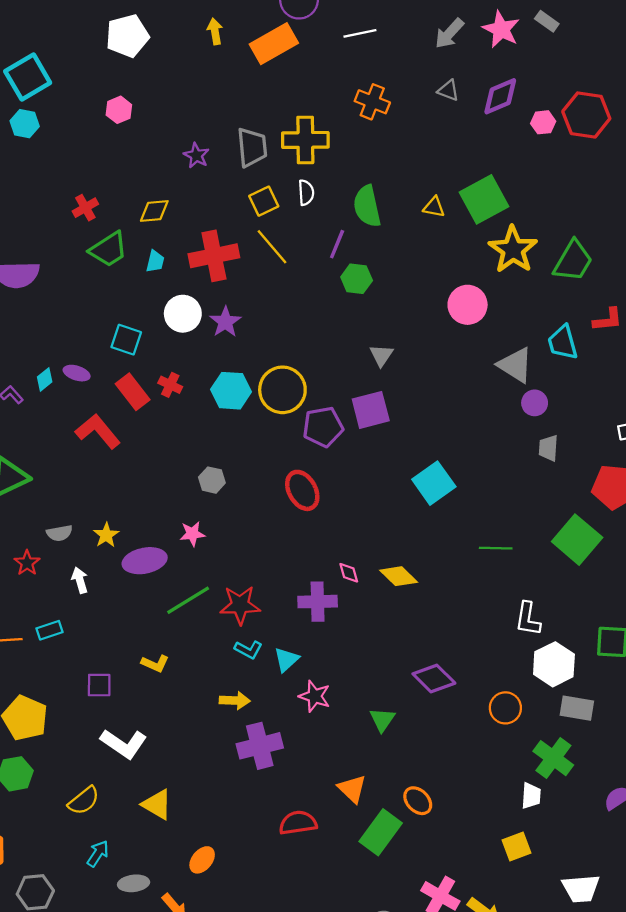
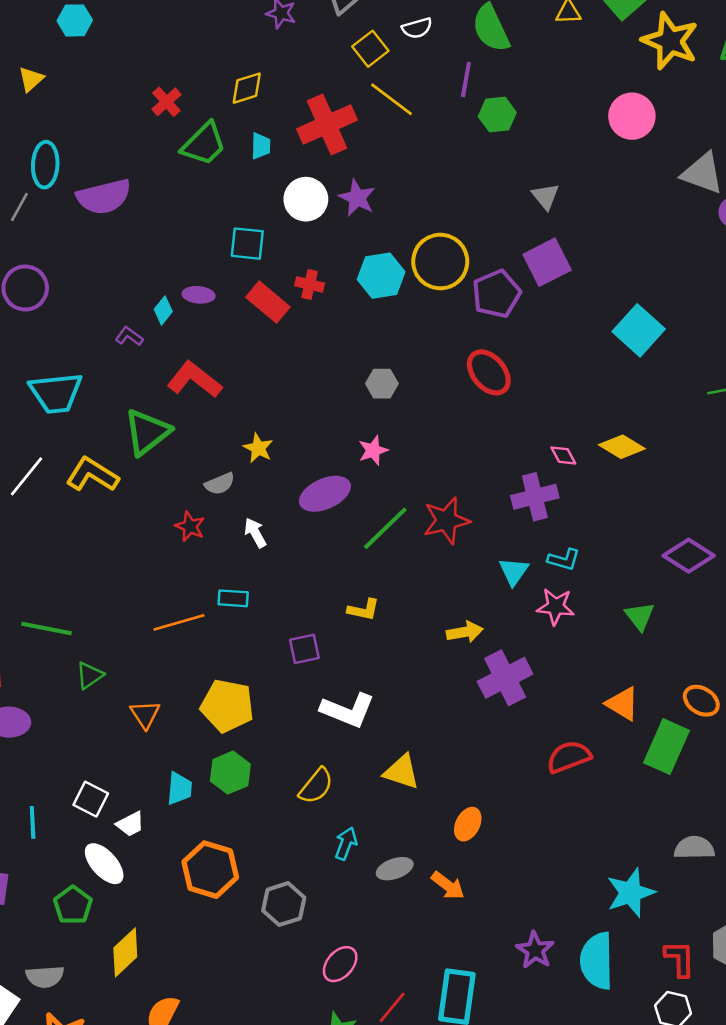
white semicircle: (306, 193) -> (417, 28), turned 90
red L-shape: (98, 431) -> (194, 380), moved
yellow star: (106, 535) -> (258, 448), moved
cyan rectangle: (50, 630) -> (233, 598), turned 35
cyan L-shape: (248, 650) -> (564, 560), moved

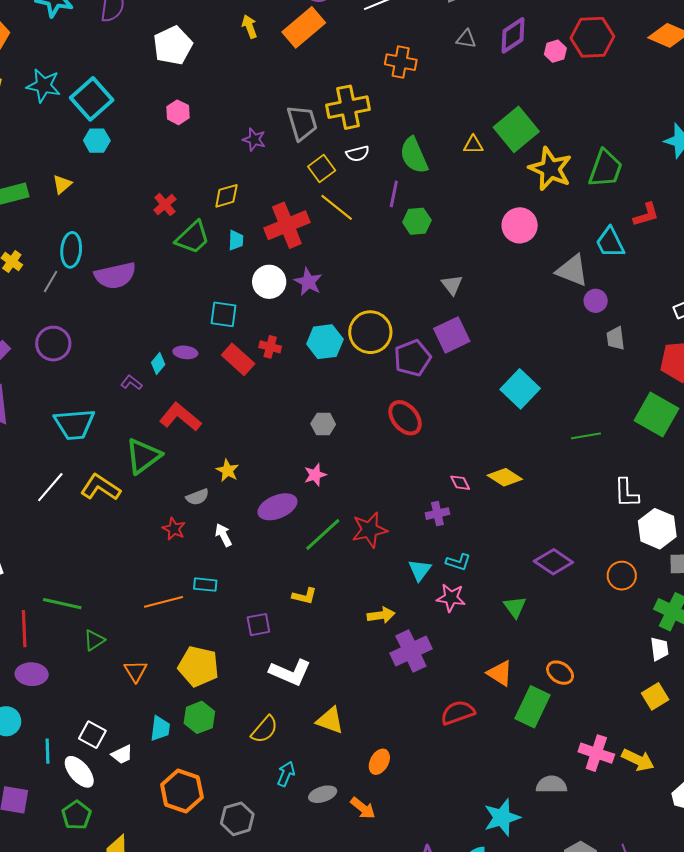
purple cross: (535, 497) -> (437, 514), size x0.7
white ellipse: (104, 864) -> (79, 772), moved

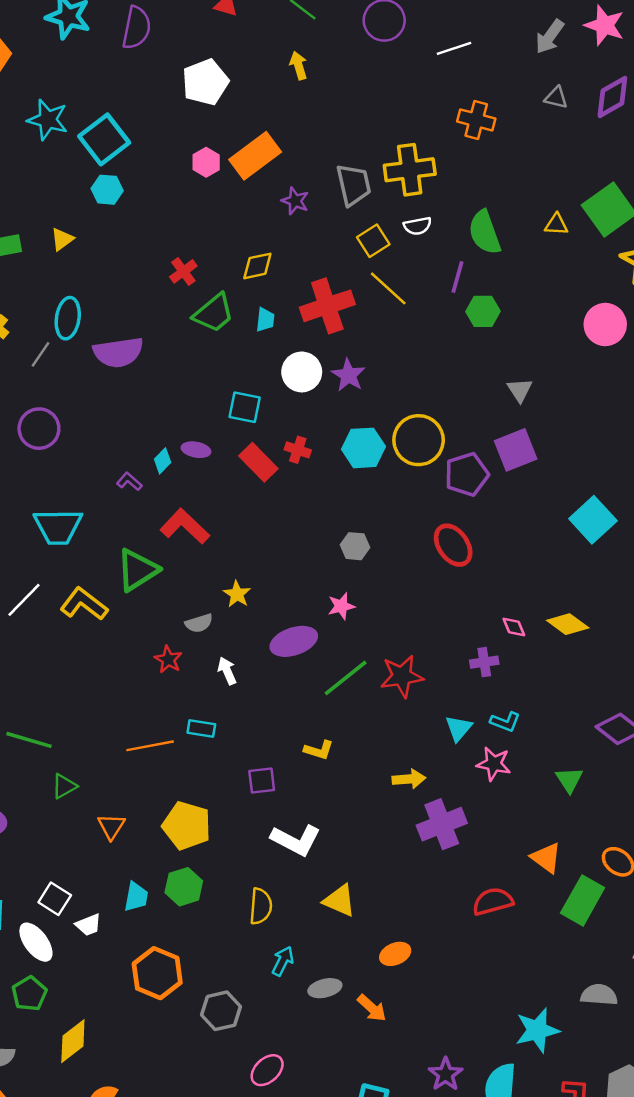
orange rectangle: (304, 27) -> (255, 156), moved
yellow semicircle: (265, 729) -> (261, 906), turned -40
orange ellipse: (379, 762) -> (395, 954), turned 35

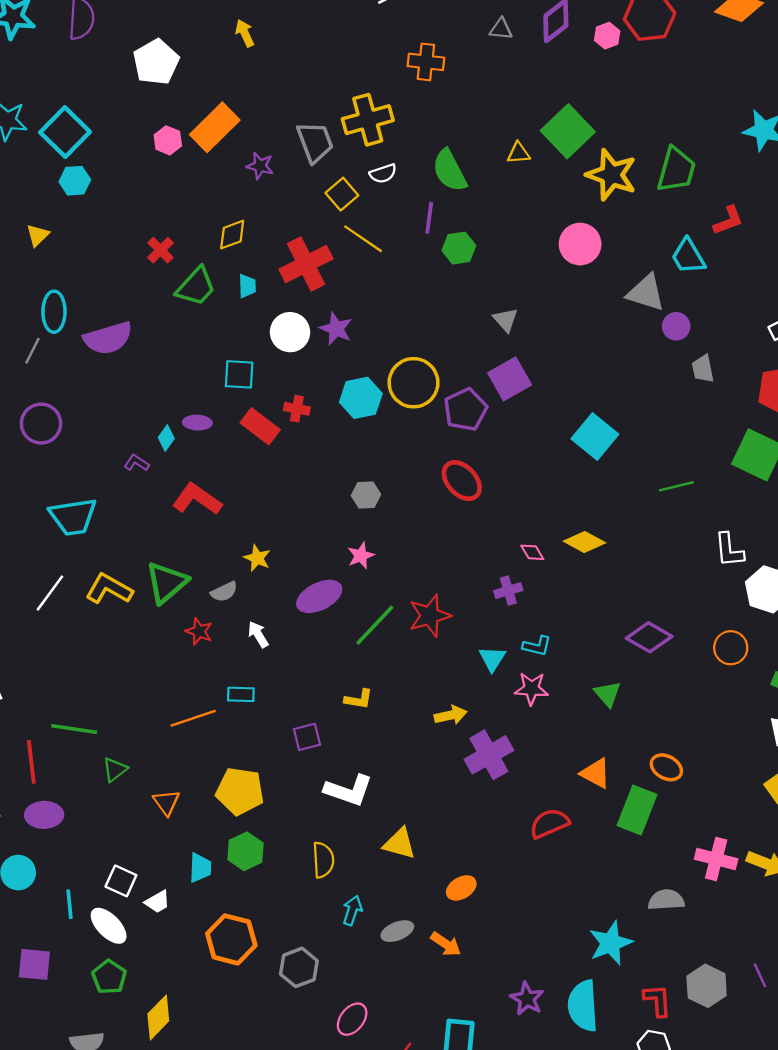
green triangle: (137, 570) -> (167, 583), moved

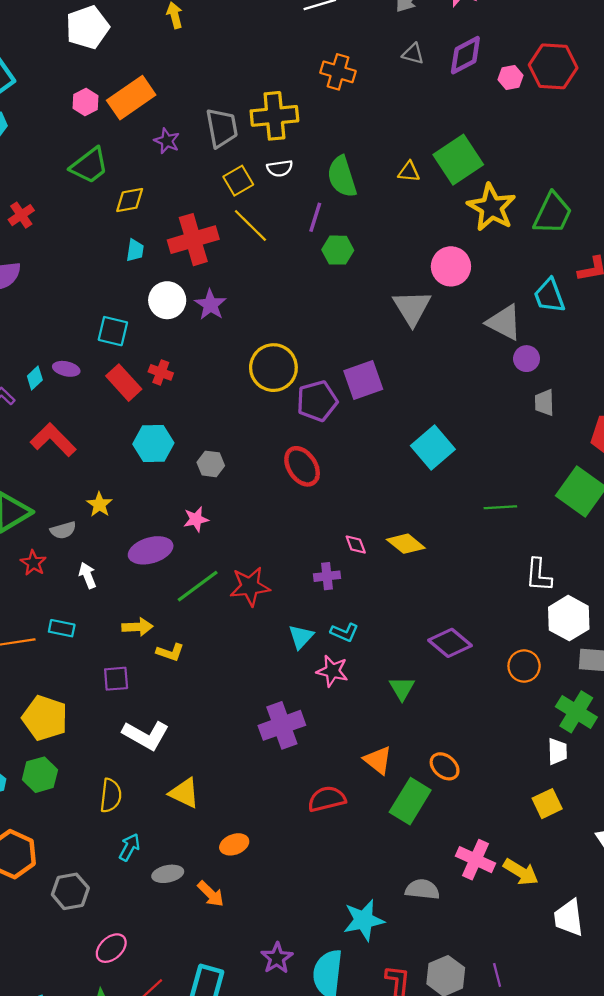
red cross: (161, 250) -> (21, 215), moved
green trapezoid: (196, 287) -> (89, 166), moved
gray triangle: (506, 320) -> (412, 308), moved, size x1.6
cyan hexagon: (361, 398) -> (153, 444), moved
yellow arrow: (451, 715) -> (137, 627), moved

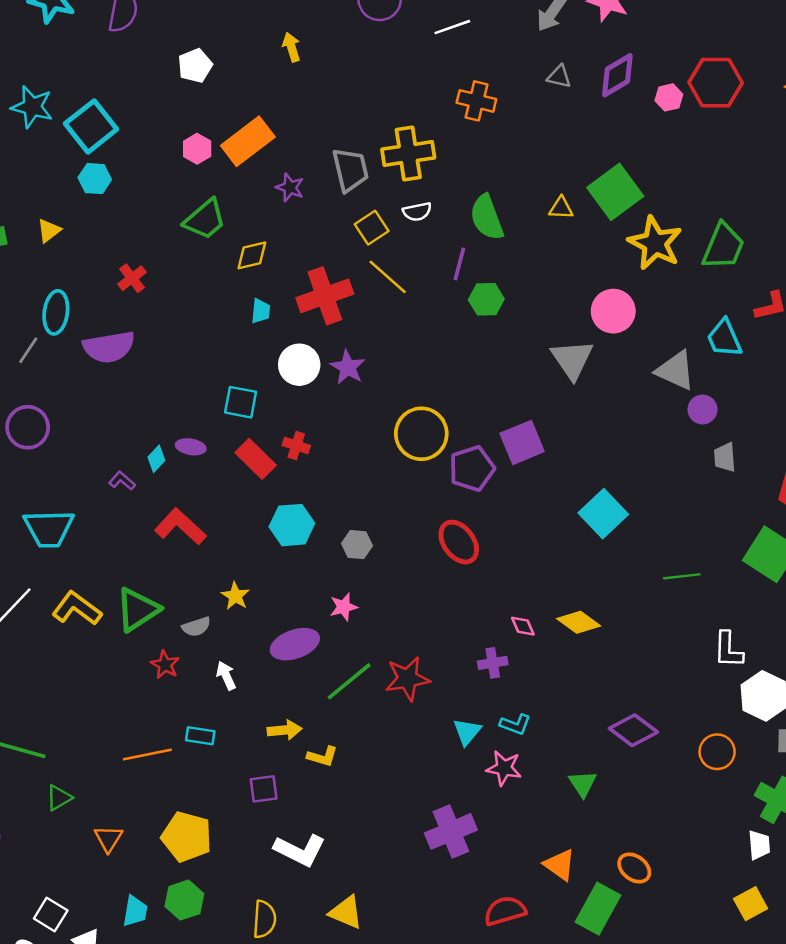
white pentagon: (87, 27) -> (195, 66), size x0.7

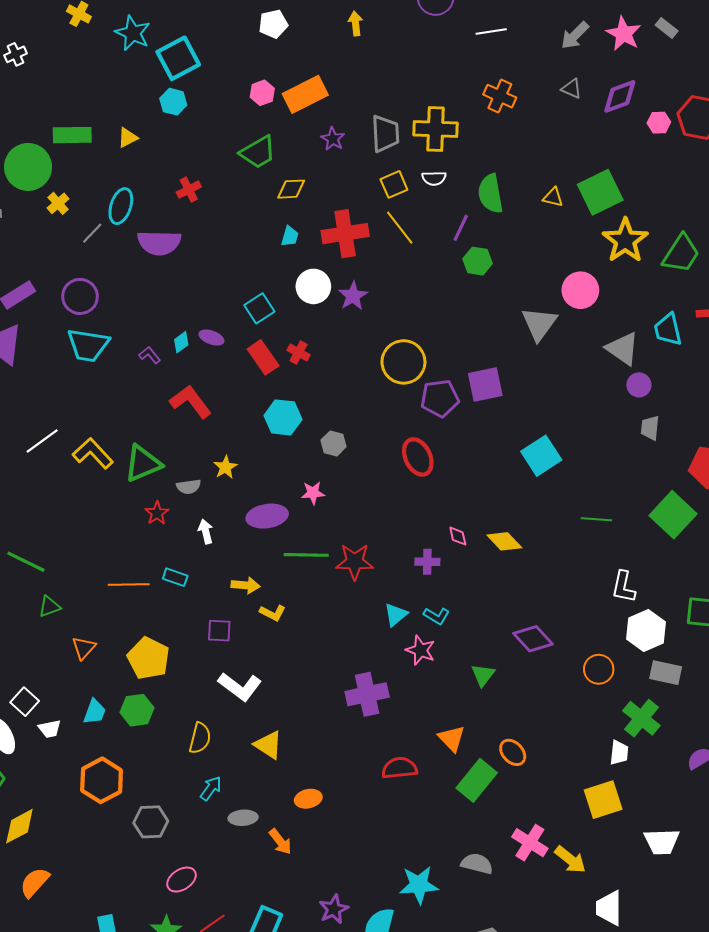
cyan square: (241, 402) -> (259, 308), turned 36
cyan trapezoid: (49, 528) -> (88, 345), moved
green line: (349, 681) -> (306, 555), turned 30
yellow square: (751, 904) -> (603, 800), size x1.4

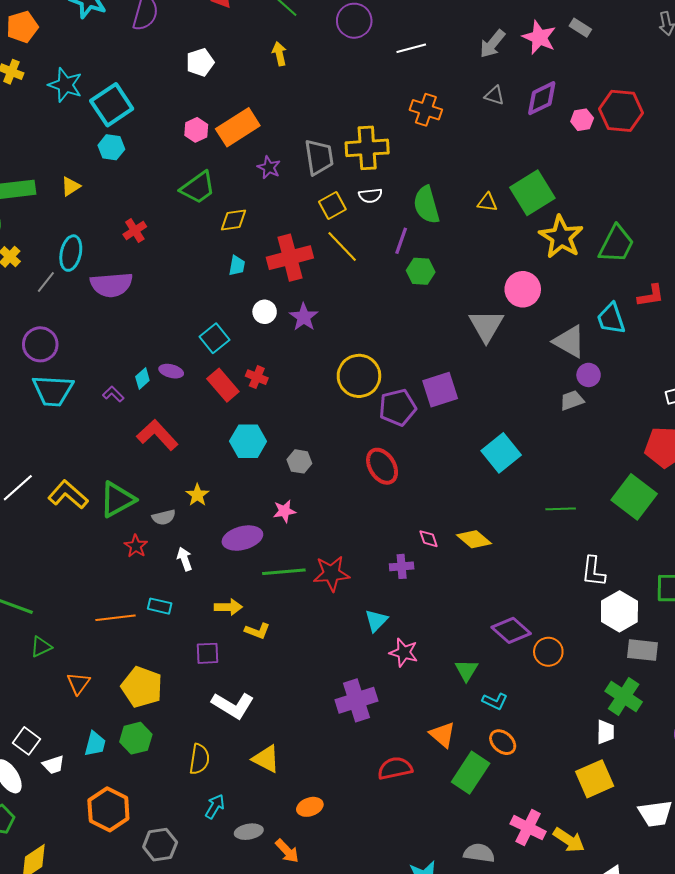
white circle: (313, 286) -> (265, 312), size x0.7
gray trapezoid: (650, 428) -> (572, 400), moved, turned 70
cyan L-shape: (437, 616) -> (495, 701), moved
orange circle: (599, 669) -> (548, 652), moved

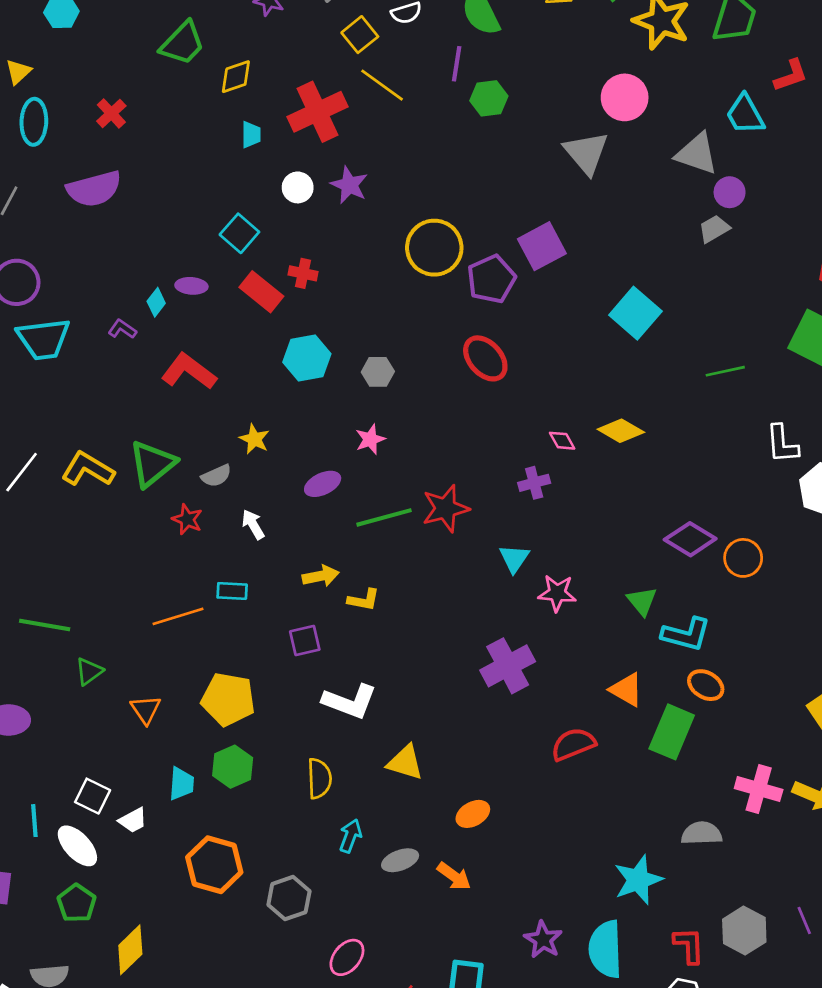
cyan ellipse: (71, 253) -> (34, 122), moved
purple ellipse: (242, 538) -> (323, 484), size x0.7
cyan L-shape: (495, 701) -> (686, 634), size x1.5

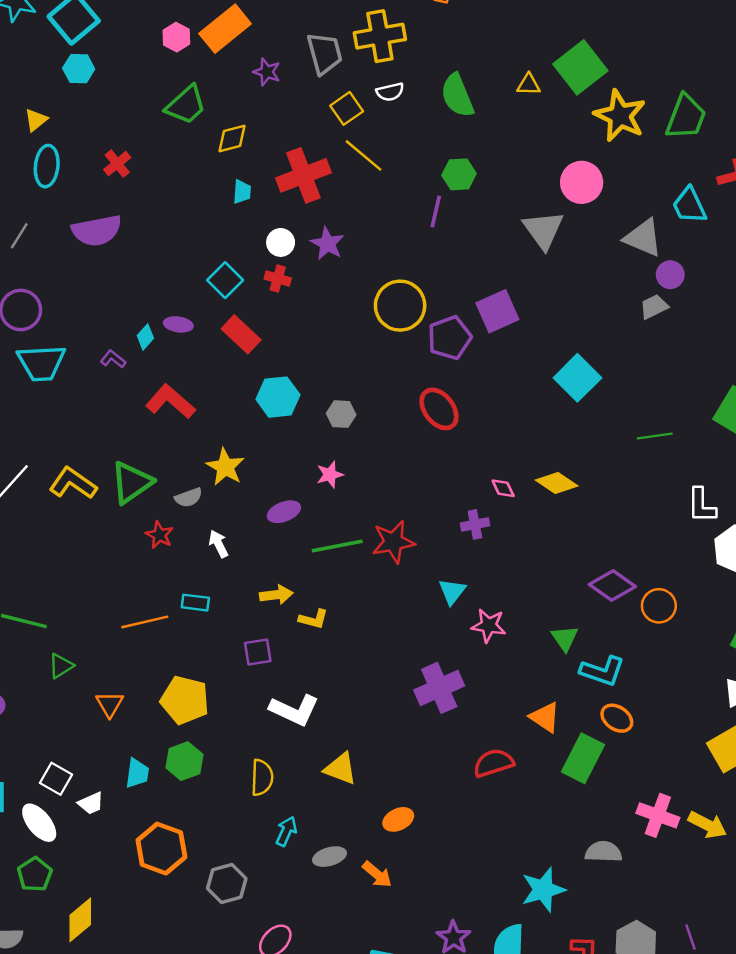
purple line: (457, 64) -> (436, 212), moved
red cross: (303, 273) -> (278, 279), moved
yellow star: (254, 439) -> (225, 467), size x1.4

